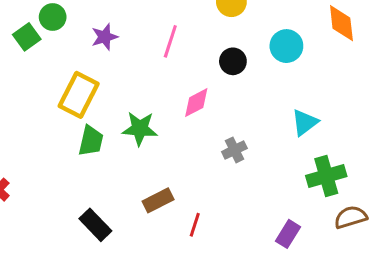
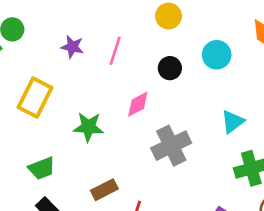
purple star: (105, 37) -> (72, 47), moved, turned 30
green trapezoid: (91, 141) -> (42, 168), moved, turned 56
gray cross: (234, 150) -> (171, 146), size x1.8

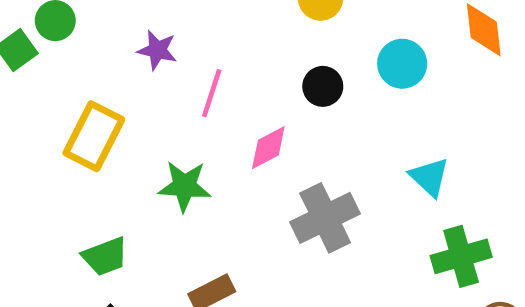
pink line: (115, 51) -> (212, 93), moved
cyan triangle: (233, 122) -> (429, 177), turned -40

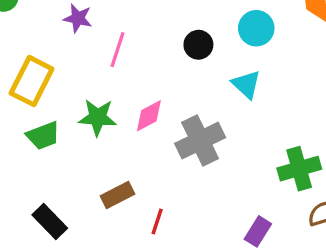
pink diamond: (268, 148) -> (149, 116), moved
cyan triangle: (429, 177) -> (246, 84), moved
green trapezoid: (105, 256) -> (43, 136), moved

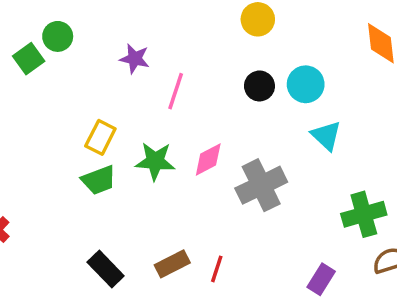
cyan circle: (256, 28) -> (306, 84), moved
yellow rectangle: (32, 81) -> (100, 137), moved, size x0.7
cyan triangle: (246, 84) -> (326, 136), moved
brown rectangle: (117, 195) -> (172, 264), moved

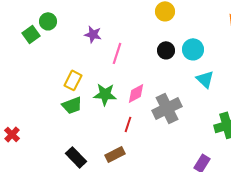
red line: (217, 269) -> (128, 124), moved

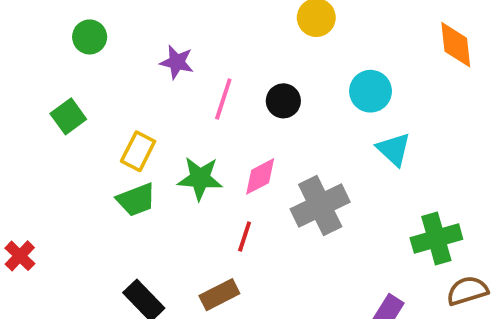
green square: (31, 34) -> (68, 116), moved
black circle: (166, 50) -> (283, 101), moved

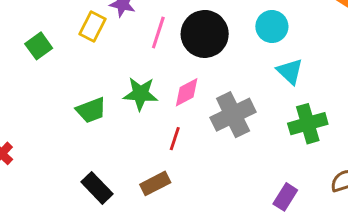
black circle: (283, 101) -> (205, 34), size x1.8
yellow rectangle: (138, 151) -> (93, 27), moved
green cross: (436, 238) -> (308, 124), moved

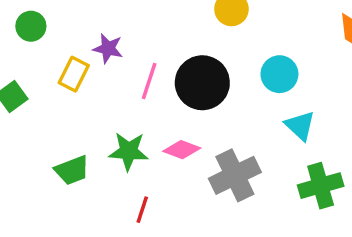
pink diamond: (187, 92) -> (182, 150), turned 48
red line: (175, 139) -> (142, 210), moved

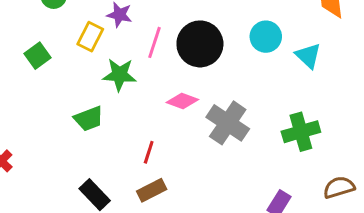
cyan triangle: (300, 126) -> (308, 56), moved
green star: (129, 151) -> (119, 75), moved
gray cross: (235, 175) -> (228, 123), turned -30

